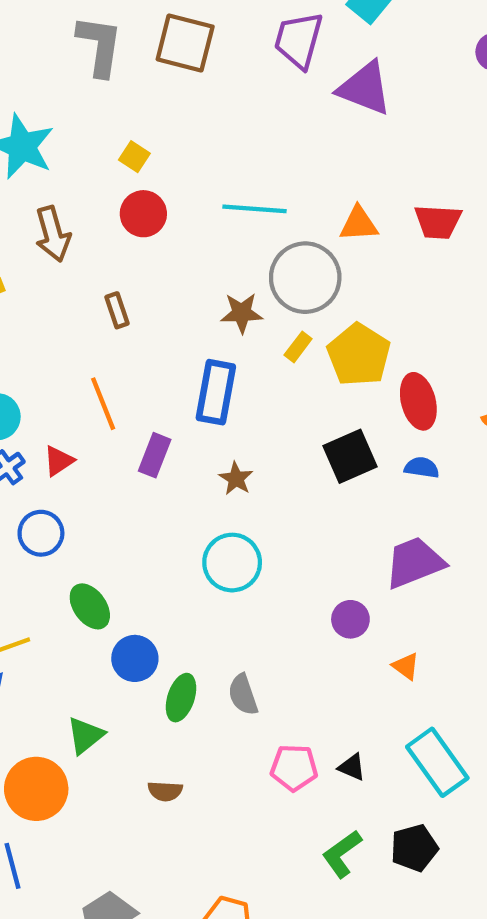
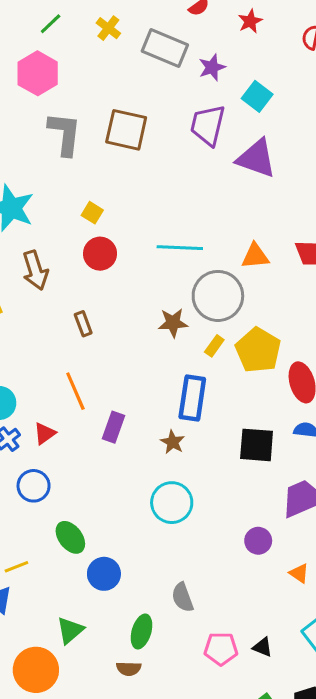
blue rectangle: (216, 392) -> (192, 398), moved
black square: (350, 456) -> (257, 445), moved, turned 30
green ellipse: (181, 698) -> (142, 631), moved

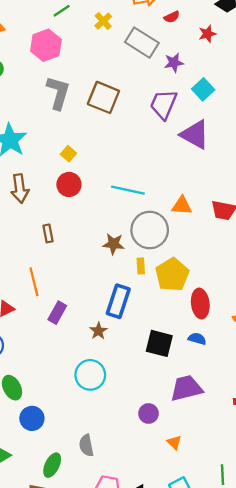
yellow rectangle: (214, 346) -> (141, 266), turned -49

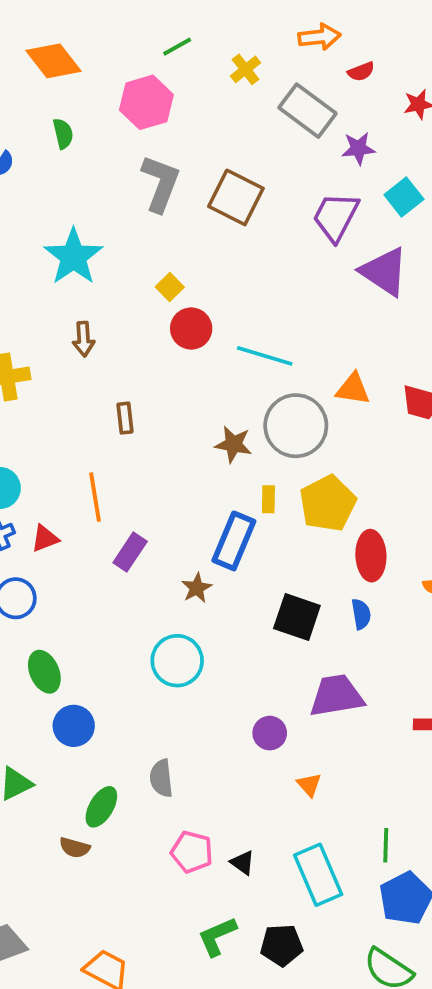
red circle: (69, 184) -> (191, 329), moved
brown arrow: (20, 189) -> (84, 339), size x0.7
yellow rectangle: (141, 266) -> (268, 499), moved
blue semicircle: (197, 339) -> (361, 614), turned 60

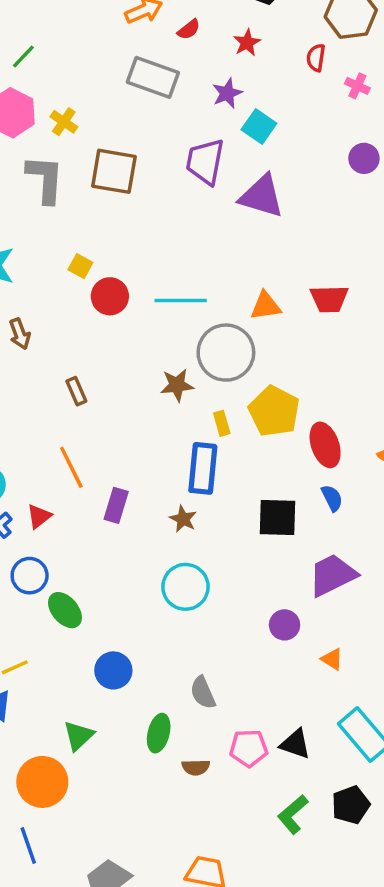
yellow cross: (245, 69) -> (64, 122), moved
purple star: (358, 148) -> (227, 93), moved
green ellipse: (44, 672) -> (65, 610), moved
brown semicircle: (75, 848) -> (196, 767), moved
black triangle: (243, 863) -> (295, 744), size x1.4

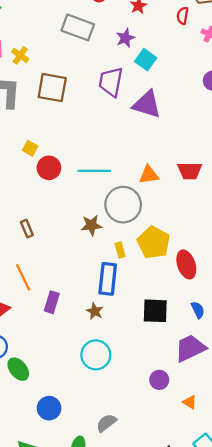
blue semicircle: (332, 498) -> (198, 310), moved
gray semicircle: (203, 693) -> (106, 423), turned 75

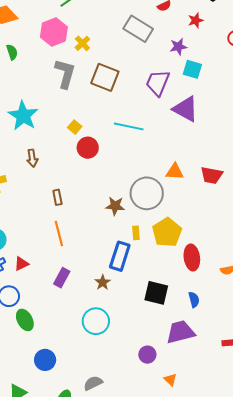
cyan square: (146, 60) -> (192, 69), turned -30
cyan line: (94, 171) -> (129, 126), moved
orange line: (23, 277) -> (59, 233), moved
purple rectangle: (52, 302) -> (62, 278), moved

